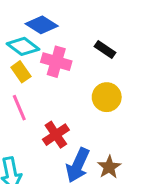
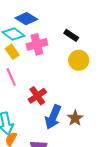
pink cross: (56, 62) -> (37, 44), turned -30
yellow circle: (107, 97) -> (79, 60), moved

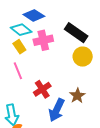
black rectangle: (71, 35) -> (76, 33), size x1.6
brown star: (75, 118) -> (77, 96), moved

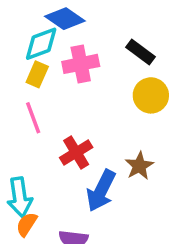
cyan diamond: (21, 30) -> (41, 44), turned -60
black rectangle: (76, 33) -> (140, 52), size x0.7
yellow rectangle: (19, 47) -> (37, 74), turned 56

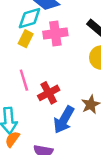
pink line: (33, 118) -> (24, 80), moved

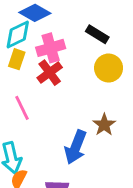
red cross: (49, 93) -> (50, 73), moved

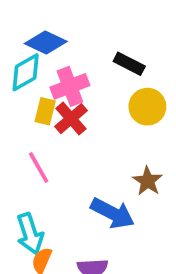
yellow rectangle: (17, 59) -> (45, 111), moved
blue arrow: (76, 147) -> (113, 213), turned -80

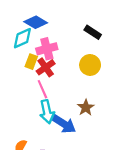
black rectangle: (129, 64) -> (93, 32), moved
pink line: (39, 168) -> (42, 89), moved
cyan arrow: (30, 234) -> (47, 112), moved

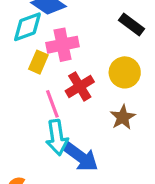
red cross: (46, 67) -> (80, 86), moved
brown star: (86, 108) -> (123, 117), moved

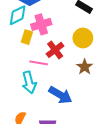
pink line: (52, 104) -> (39, 63), turned -54
cyan arrow: (57, 137) -> (29, 82), moved

